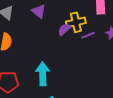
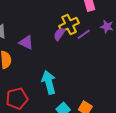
purple triangle: (39, 11) -> (26, 42), moved

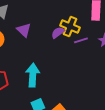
yellow cross: (69, 25) -> (70, 26), turned 30

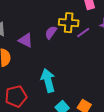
purple semicircle: (58, 33) -> (51, 32), moved

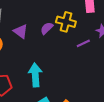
purple line: (83, 33) -> (83, 43), moved

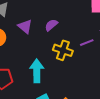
yellow cross: (66, 22) -> (63, 50), moved

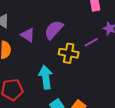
purple semicircle: (51, 25) -> (54, 30), size x1.5

